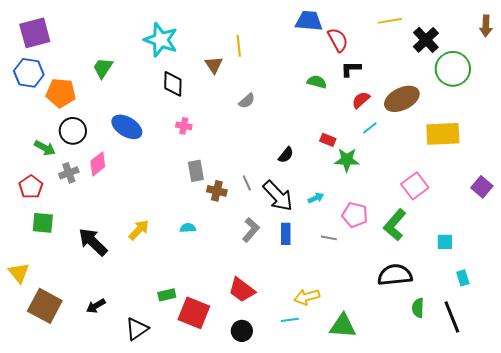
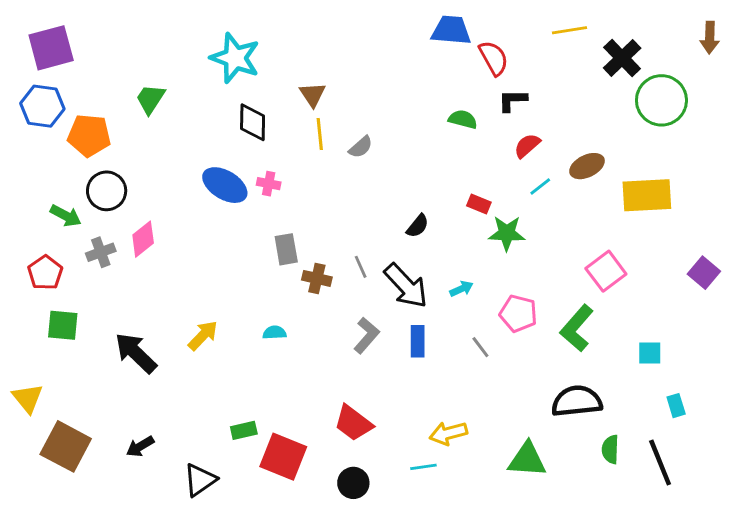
yellow line: (239, 46) -> (320, 134), moved
brown ellipse: (402, 99) -> (587, 166), moved, size x0.7
blue ellipse: (127, 127) -> (225, 185), moved
gray line: (329, 238) -> (480, 347), turned 42
green triangle: (343, 326) -> (527, 460), moved

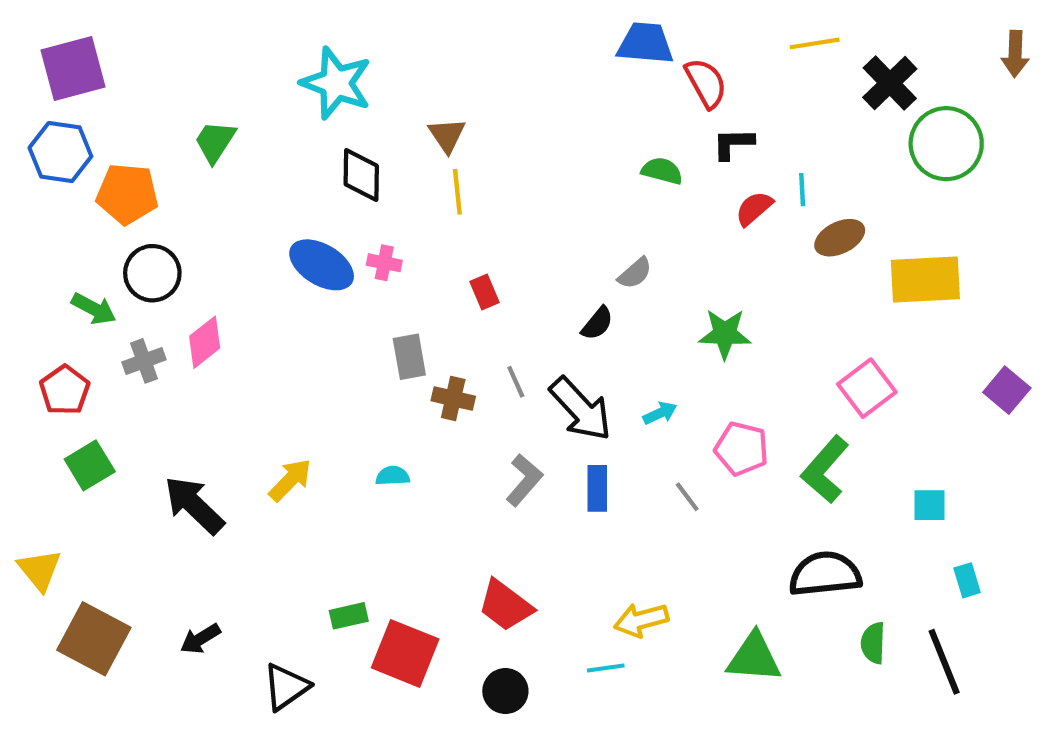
gray semicircle: (361, 147) -> (635, 273), moved
cyan line: (540, 187) -> (802, 190), moved, turned -55
red rectangle: (479, 204) -> (485, 292), moved, turned 45
green square: (63, 325) -> (90, 465), turned -36

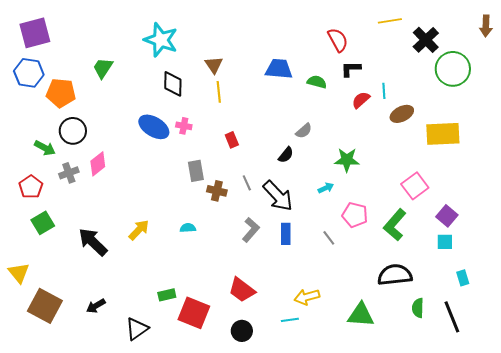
blue trapezoid: (645, 43) -> (279, 69), moved
purple square: (1007, 390) -> (447, 216), moved
cyan arrow: (660, 413) -> (326, 188), moved

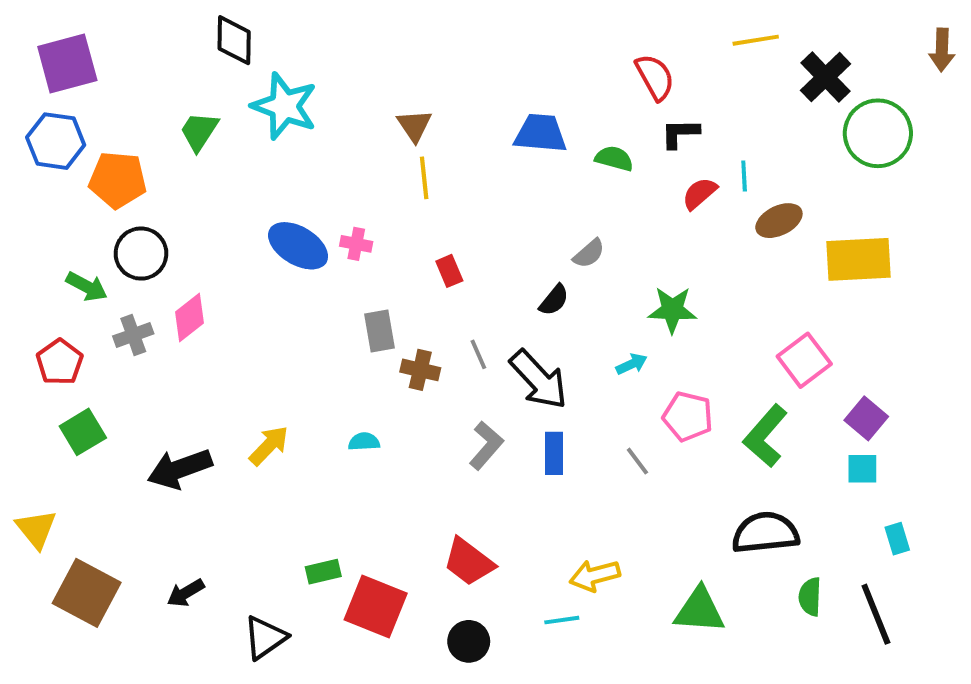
cyan star: (161, 40) -> (284, 106), moved
black diamond: (173, 84) -> (234, 40), moved
black arrow: (93, 242) -> (180, 469), turned -64

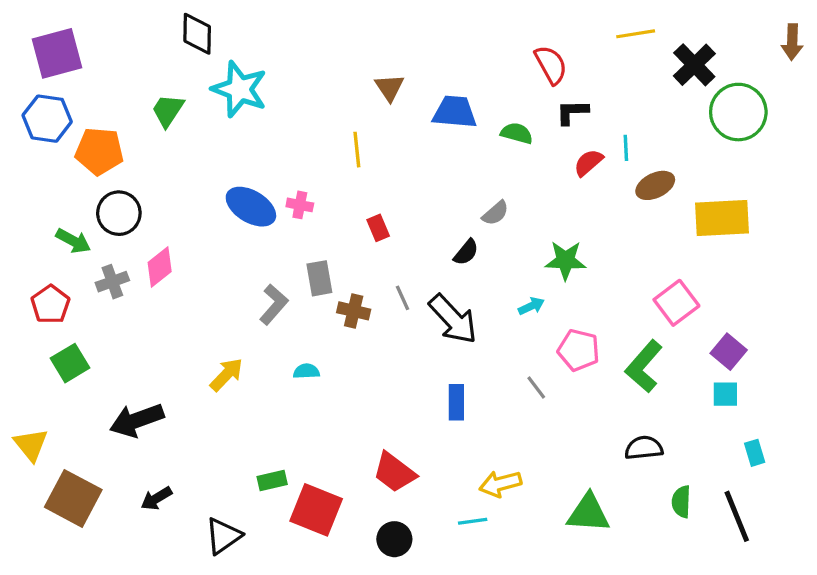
brown triangle: (414, 126) -> (389, 88), moved
gray L-shape: (486, 446) -> (274, 304), moved
blue rectangle: (554, 453) -> (456, 402), moved
black arrow: (180, 469) -> (137, 420), moved
black semicircle: (765, 533) -> (644, 448), size x0.7

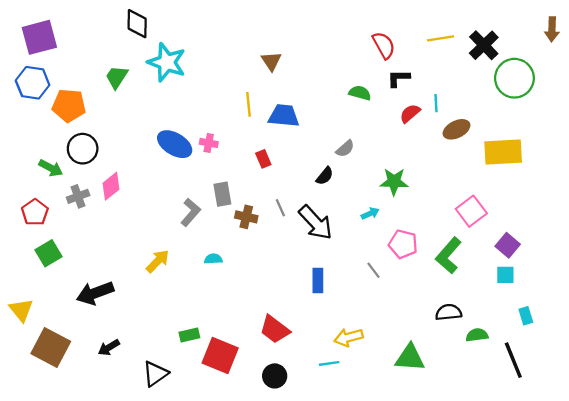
yellow line: (636, 34) -> (441, 38), moved
blue trapezoid: (455, 112) -> (284, 116), moved
green semicircle: (681, 502) -> (477, 335), moved, turned 80

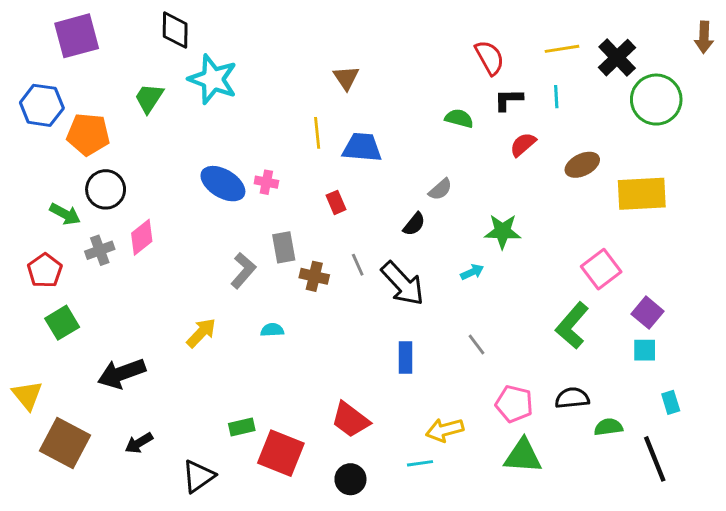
purple square: (39, 37) -> (77, 36), moved
cyan line: (436, 103) -> (556, 97), moved
pink pentagon: (403, 244) -> (514, 404), moved

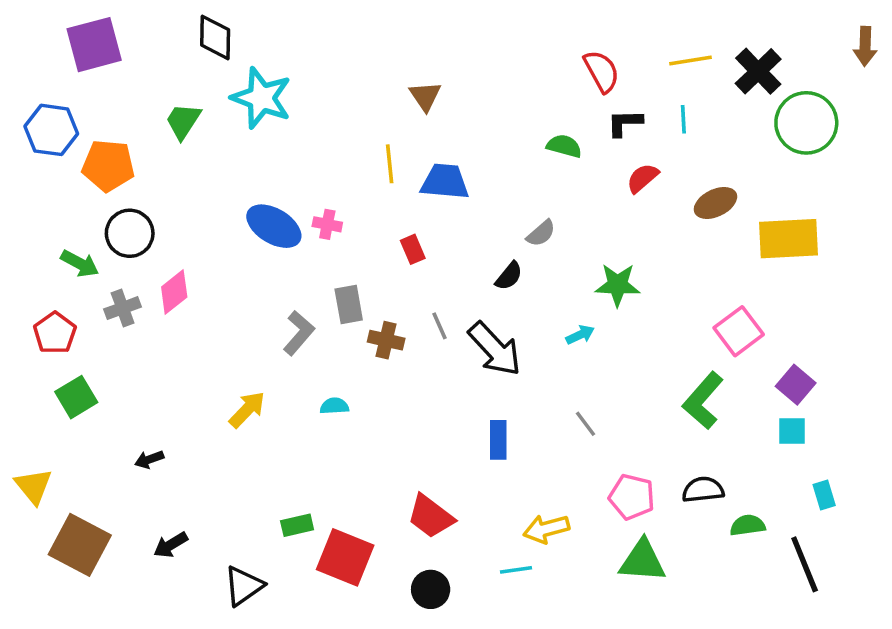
black arrow: (122, 373) -> (149, 459), size x0.5

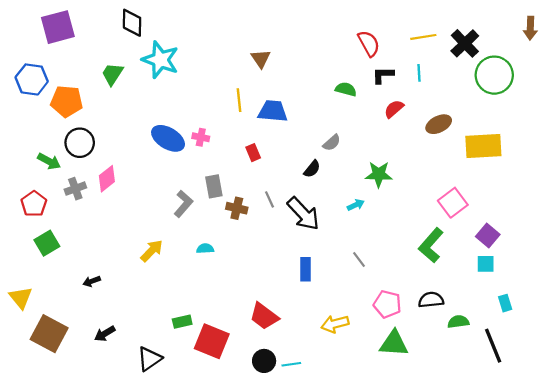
cyan line: (516, 570) -> (291, 364), moved

